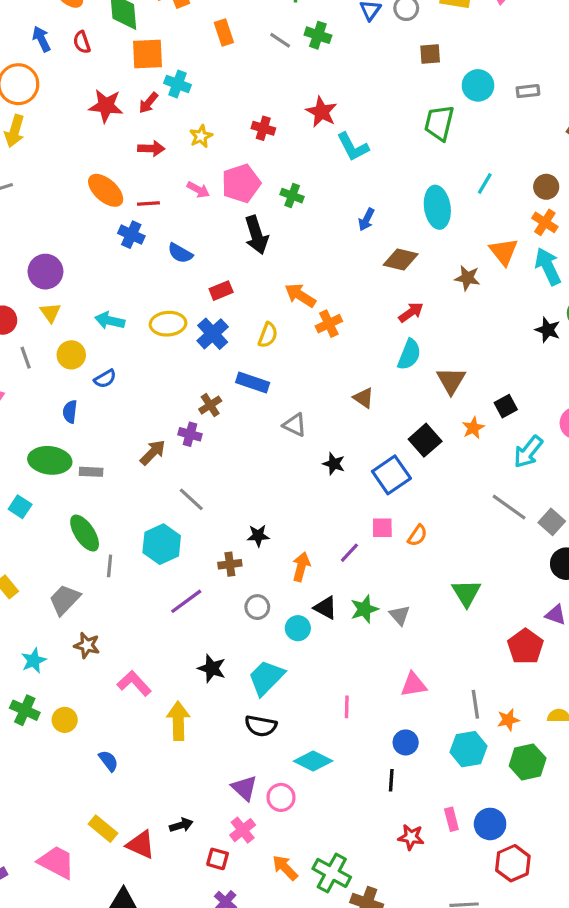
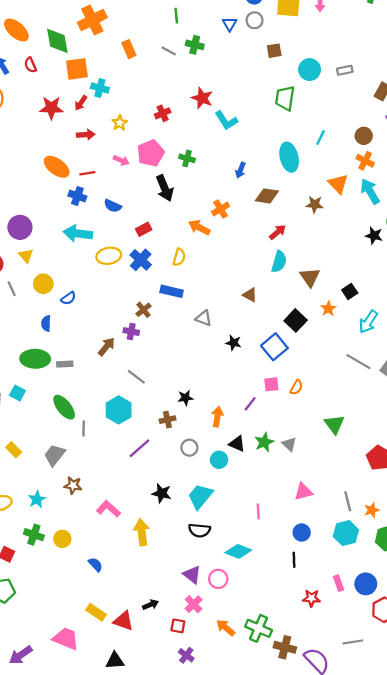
red cross: (263, 128) -> (163, 113), turned -35
cyan arrow: (110, 321) -> (78, 233), moved, size x1.4
orange cross: (329, 324) -> (221, 209), moved

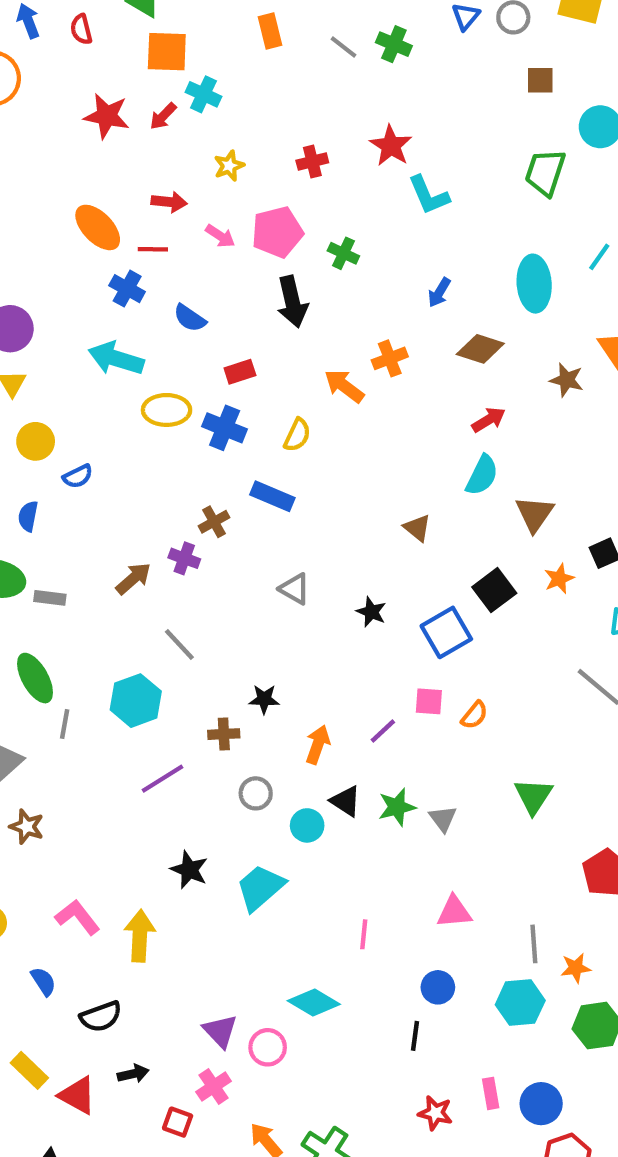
red arrow: (86, 135) -> (169, 202), moved
blue cross: (141, 260) -> (225, 428), turned -30
gray triangle: (204, 318) -> (295, 589), moved
pink L-shape: (108, 509) -> (77, 917), moved
black semicircle: (199, 530) -> (101, 1017), moved, turned -35

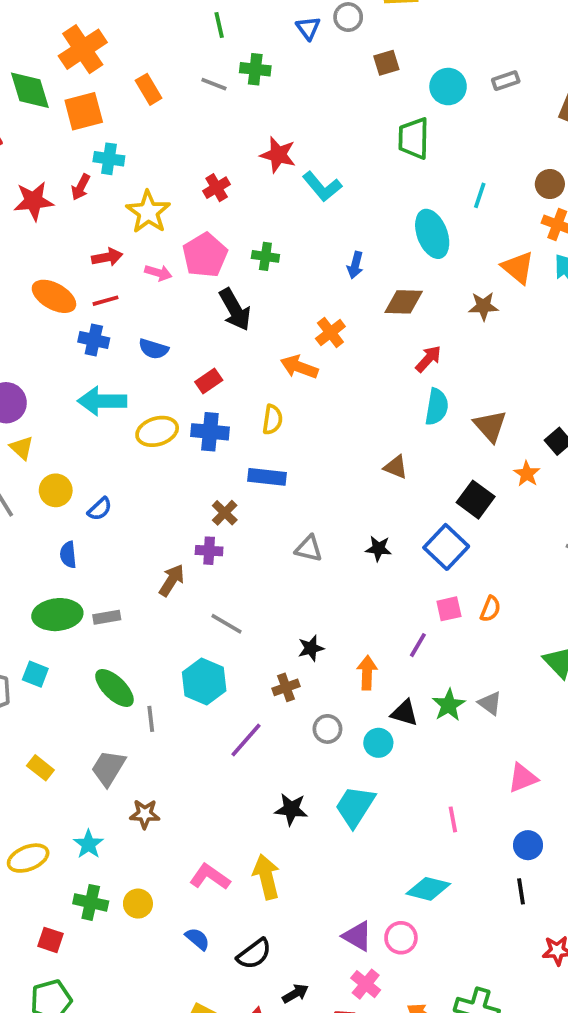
orange square: (167, 52) -> (84, 111), moved
yellow star: (229, 166) -> (148, 212), size x1.6

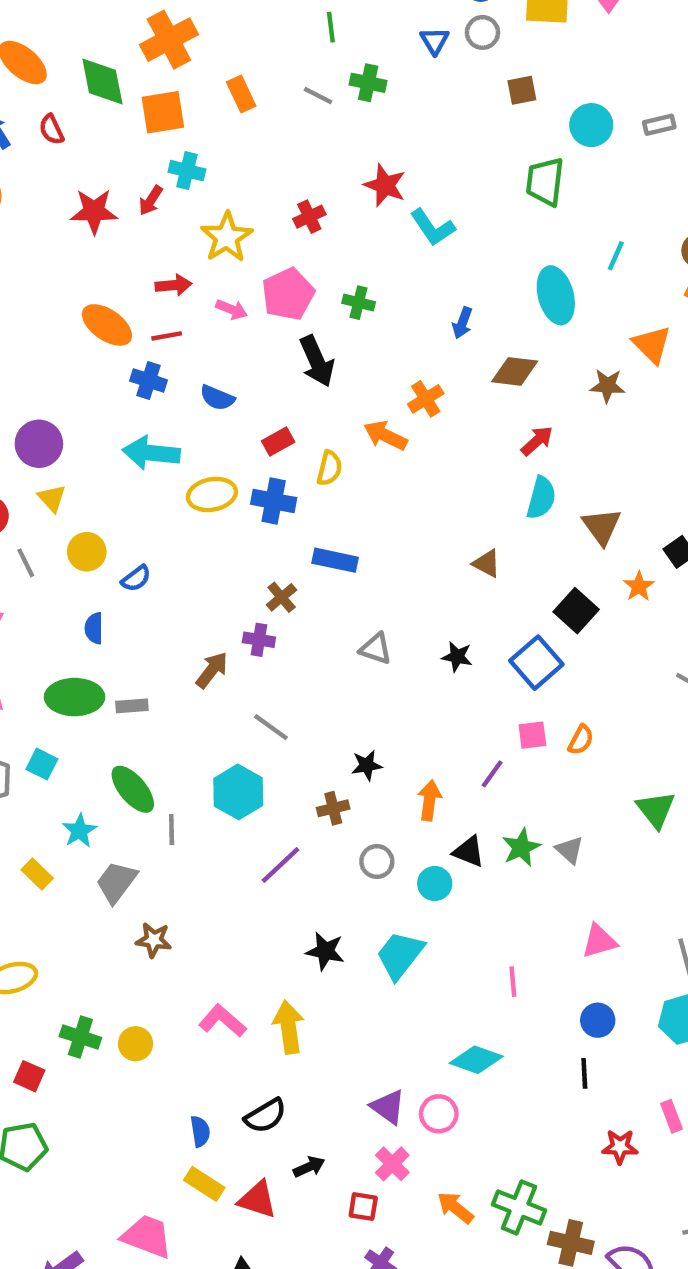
yellow semicircle: (272, 420) -> (329, 468), moved
cyan star: (88, 844) -> (79, 831), moved
blue semicircle: (197, 939) -> (200, 1131), moved, turned 35

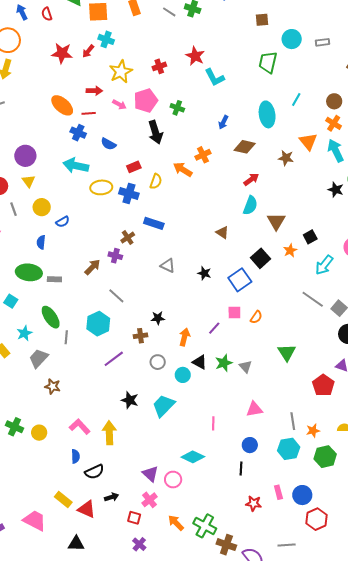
blue semicircle: (200, 1131) -> (76, 456), moved

